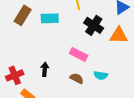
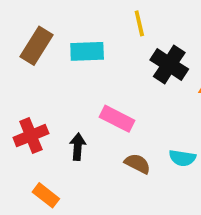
pink rectangle: (79, 54) -> (117, 119), moved
red cross: (15, 75) -> (31, 136), moved

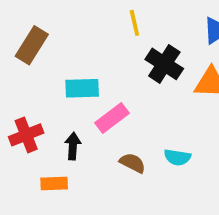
cyan rectangle: (87, 51) -> (82, 88), moved
pink rectangle: (117, 119) -> (112, 118), turned -64
orange rectangle: (46, 195) -> (54, 183), moved, turned -40

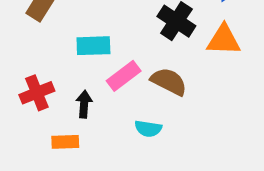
cyan semicircle: (177, 157) -> (148, 129), moved
brown semicircle: (133, 163) -> (169, 81), moved, size x1.4

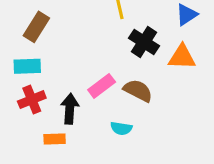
cyan rectangle: (93, 46) -> (27, 66), moved
black arrow: (84, 104) -> (70, 109), size x1.4

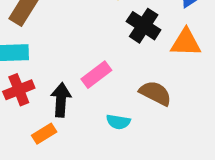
brown semicircle: (138, 90) -> (155, 93), moved
orange rectangle: (55, 139) -> (44, 134), turned -30

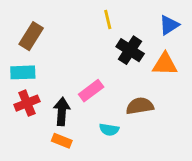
brown semicircle: (155, 93) -> (140, 106), turned -36
orange rectangle: (44, 134) -> (62, 141), moved, turned 54

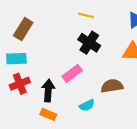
yellow line: (108, 20) -> (86, 15), turned -63
black cross: (130, 50) -> (89, 43), moved
cyan semicircle: (109, 130) -> (87, 105), turned -35

